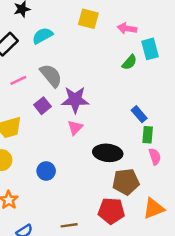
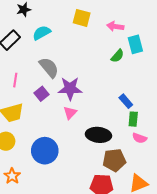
pink line: (18, 80) -> (15, 80), moved, turned -56
pink semicircle: (155, 156) -> (140, 138), turned 128
blue circle: (46, 171) -> (45, 151), size x1.6

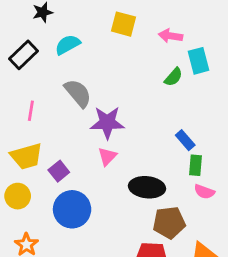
purple square: (42, 94) -> (59, 171), moved

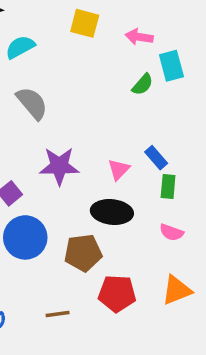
purple star: (107, 123) -> (59, 166), moved
pink triangle: (107, 156) -> (119, 169), moved
pink semicircle: (204, 192) -> (171, 232), moved
brown pentagon: (169, 223) -> (83, 253), moved

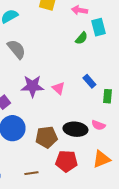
pink triangle: (119, 169) -> (58, 88), moved, turned -32
green rectangle: (168, 186) -> (107, 96), moved
black ellipse: (112, 212) -> (75, 129), moved

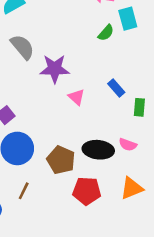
purple star: (32, 86) -> (55, 69), moved
brown pentagon: (46, 137) -> (61, 160), turned 30
brown line: (31, 173) -> (24, 191), moved, turned -56

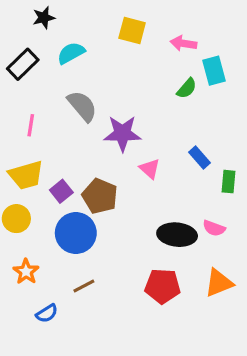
brown pentagon: (61, 160) -> (100, 196), moved
brown line: (24, 191) -> (84, 286), turned 36

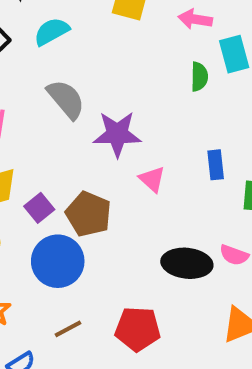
green semicircle: (187, 88) -> (199, 77), turned -40
blue rectangle: (200, 157) -> (216, 165), turned 35
red pentagon: (163, 286) -> (138, 329), moved

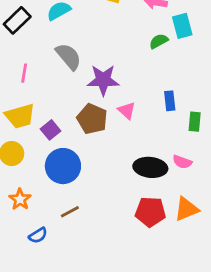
green semicircle: (199, 77) -> (159, 41), turned -120
brown pentagon: (88, 214) -> (92, 119), moved
red pentagon: (138, 329) -> (150, 212), moved

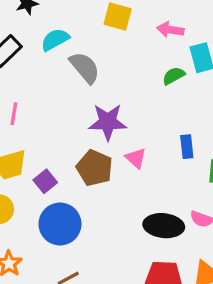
gray semicircle: (69, 56) -> (85, 68), moved

